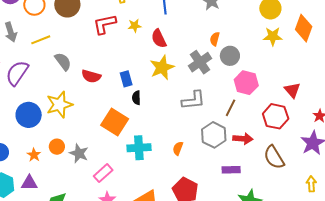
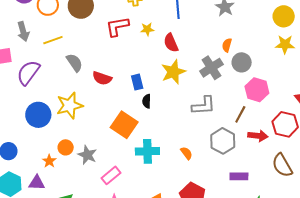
red arrow: (243, 139) -> (258, 136), moved
orange semicircle: (178, 148) -> (186, 153), turned 120
orange star: (34, 155) -> (49, 161), moved

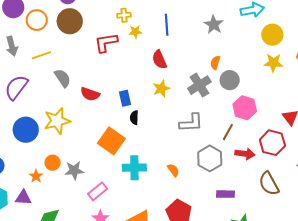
yellow star: (147, 29) -> (135, 32), moved
yellow star: (173, 72) -> (161, 89), size x0.7
gray star: (87, 155) -> (74, 171), turned -30

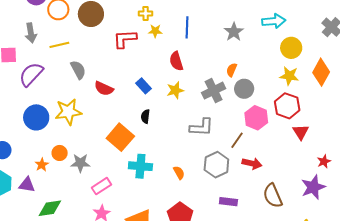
blue rectangle: (125, 98) -> (144, 86), moved, turned -35
red hexagon: (272, 143) -> (287, 106), moved

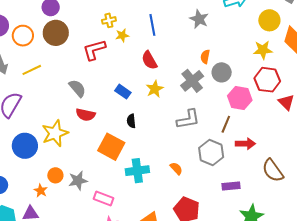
yellow circle: (291, 48) -> (269, 20), moved
gray semicircle: (78, 70) -> (77, 88), moved
red semicircle: (104, 88) -> (86, 115), moved
pink rectangle: (101, 186) -> (103, 198), turned 66

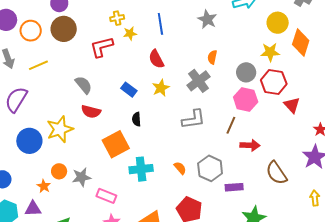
gray circle: (222, 72) -> (246, 72), moved
orange square: (111, 147) -> (116, 144), turned 32
gray hexagon: (211, 153) -> (210, 168), moved

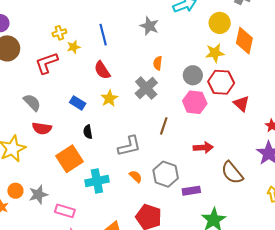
gray L-shape: (194, 119) -> (129, 146), moved
brown line: (231, 125) -> (164, 126), moved

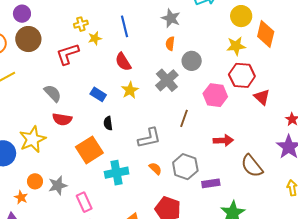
orange semicircle: (158, 63) -> (170, 44), moved
gray circle: (193, 75) -> (192, 61), moved
pink rectangle: (65, 211) -> (84, 202), turned 48

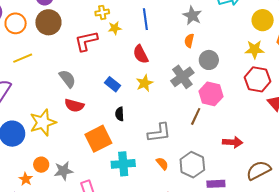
pink hexagon: (215, 95) -> (211, 94), moved
brown semicircle: (252, 166) -> (259, 170), turned 95

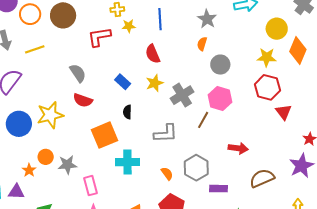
gray cross: (182, 77) -> (182, 95), moved
orange semicircle: (162, 164) -> (167, 174), moved

